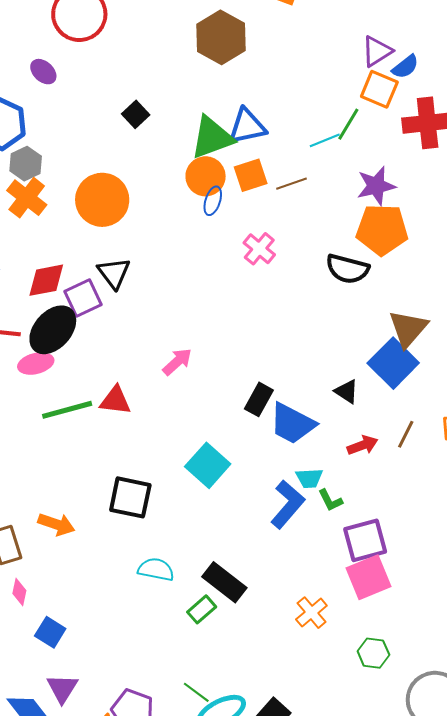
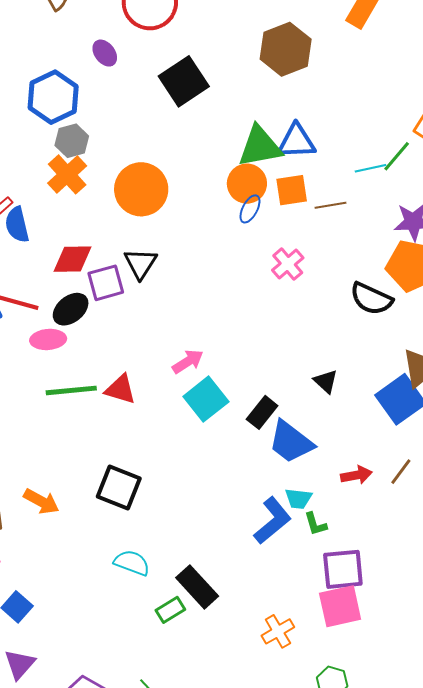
black square: (136, 114) -> (184, 81), moved, size x1.8
black ellipse: (53, 330) -> (71, 309), size x0.7
black triangle: (347, 391) -> (326, 381), moved
cyan square: (208, 465) -> (206, 399), moved

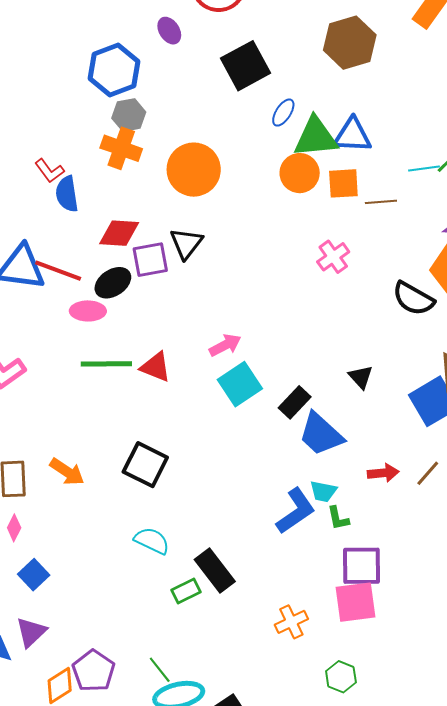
orange cross: (67, 174) -> (121, 148), turned -33
blue ellipse: (250, 209) -> (283, 113), moved

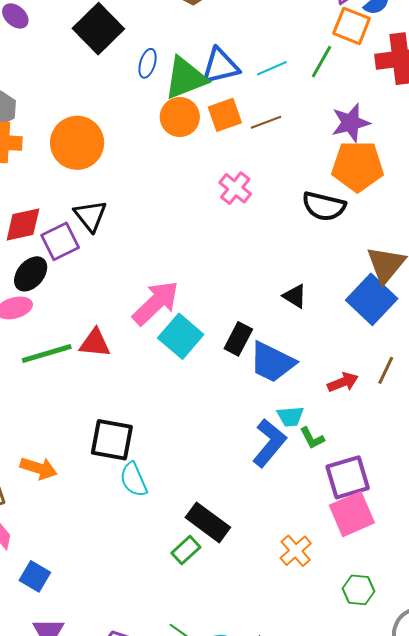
cyan line: (424, 169) -> (272, 68), moved
pink arrow: (225, 345) -> (156, 303), size x1.6
cyan semicircle: (152, 541) -> (134, 480), moved, turned -123

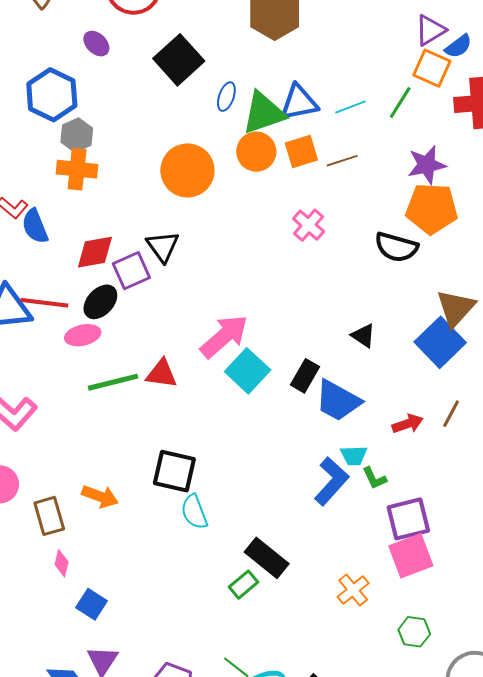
orange circle: (77, 143) -> (187, 170), moved

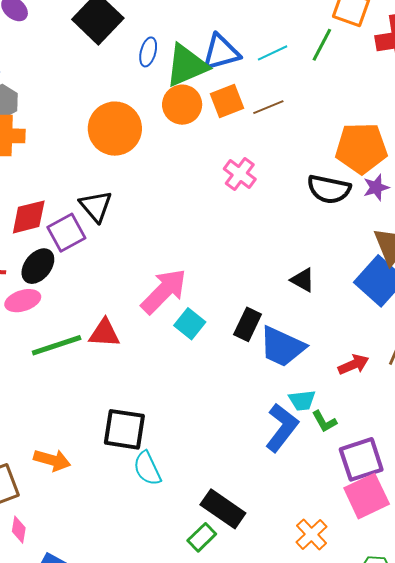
purple star: (427, 165) -> (376, 187), moved, size x0.7
cyan square: (248, 371) -> (190, 324), size x0.7

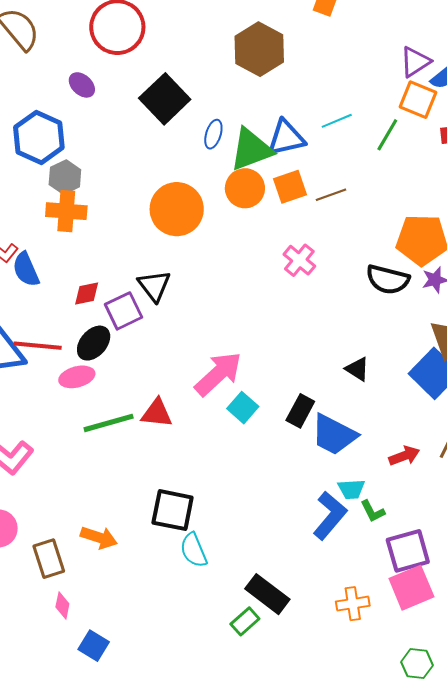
cyan line: (273, 53) -> (337, 121), moved
red diamond: (29, 217) -> (87, 294), size x0.7
orange cross: (312, 534) -> (353, 604), moved, turned 32

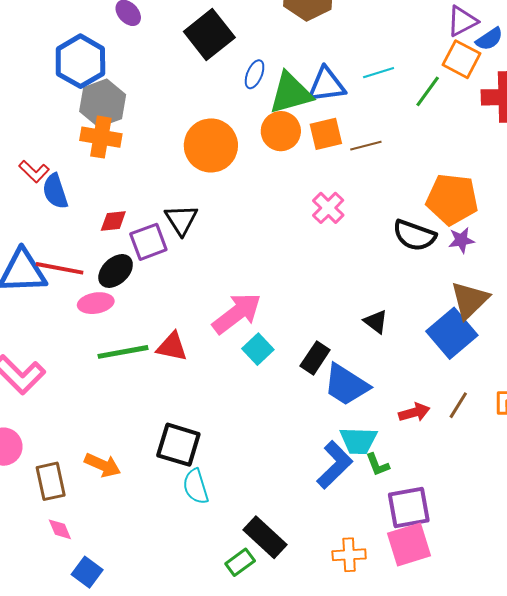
gray hexagon: (65, 177) -> (103, 103), size x1.4
cyan trapezoid: (351, 489) -> (358, 441), size x1.4
pink diamond: (62, 605) -> (60, 529), turned -40

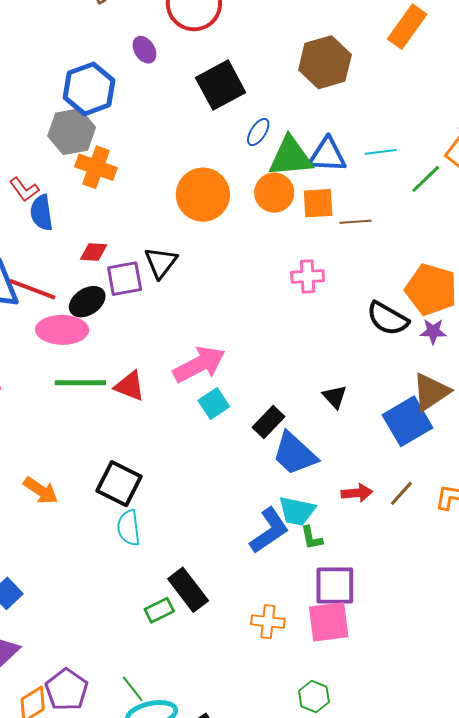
gray hexagon: (103, 103) -> (72, 132), moved
pink cross: (328, 208) -> (308, 276), turned 32
pink ellipse: (96, 303) -> (62, 330), size x1.4

